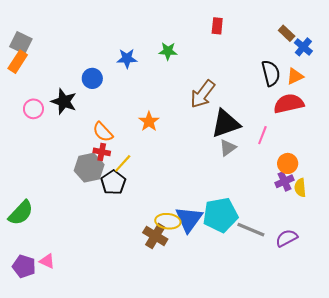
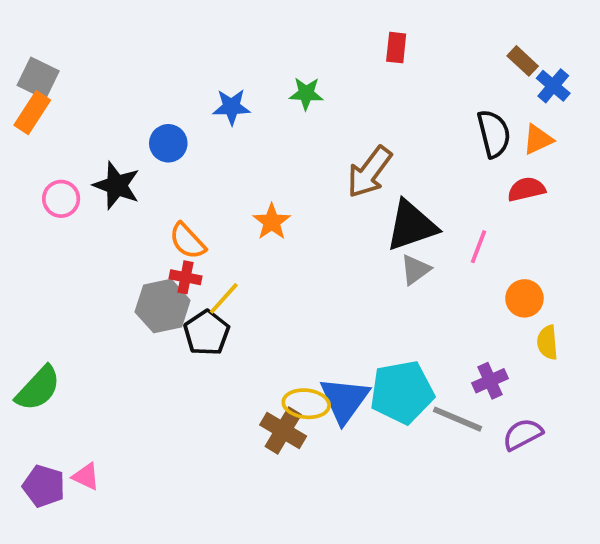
red semicircle: (289, 104) -> (526, 189), size x0.7
purple cross: (284, 181) -> (490, 381), moved

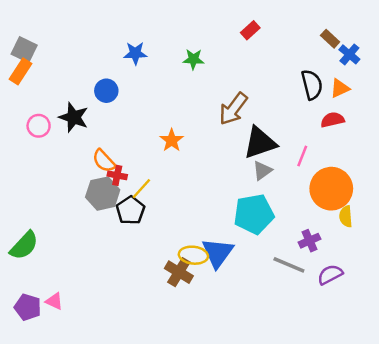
red rectangle: (396, 48) -> (250, 30), turned 42
blue star: (231, 107) -> (135, 53), moved
orange semicircle: (187, 241) -> (104, 161), moved
orange circle: (524, 298) -> (331, 189), size x1.8
cyan pentagon: (402, 392) -> (254, 214), moved

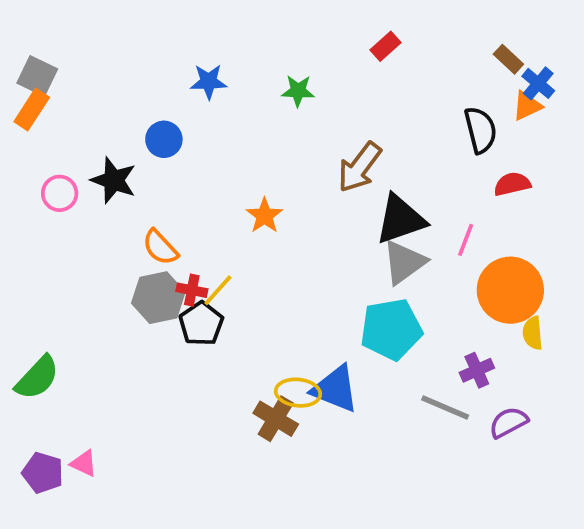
orange triangle: (340, 88) -> (527, 106), moved
gray triangle: (262, 171) -> (404, 262), size x1.5
red cross: (117, 175) -> (192, 290), moved
blue triangle: (218, 253) -> (335, 389), turned -44

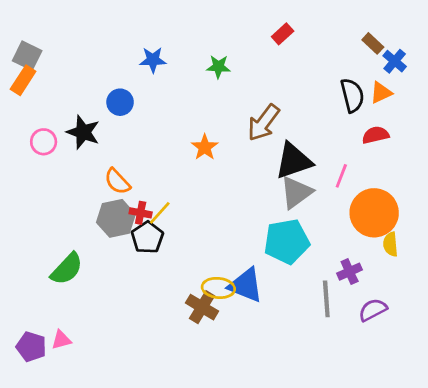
orange triangle: (527, 106) -> (381, 93), moved
orange star: (264, 216) -> (205, 147), moved
green semicircle: (37, 378) -> (67, 269), moved
gray line: (445, 408) -> (326, 299), turned 63
pink triangle: (84, 463) -> (61, 340), turned -40

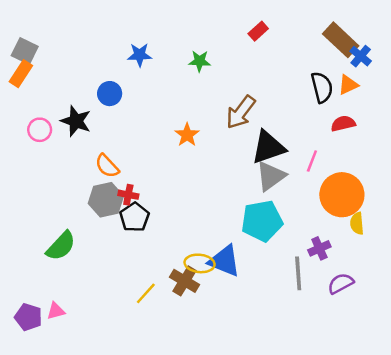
brown rectangle: (373, 43) -> (341, 40), size x1.8
yellow line: (160, 213) -> (146, 293), moved

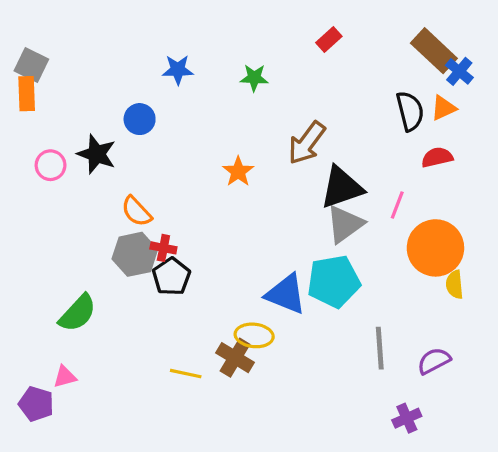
orange rectangle: (21, 74) -> (27, 94), turned -35
purple cross: (319, 248) -> (407, 418), moved
blue triangle: (225, 261) -> (286, 294), moved
yellow line: (146, 293) -> (186, 374), turned 60
pink triangle: (56, 311) -> (65, 377), moved

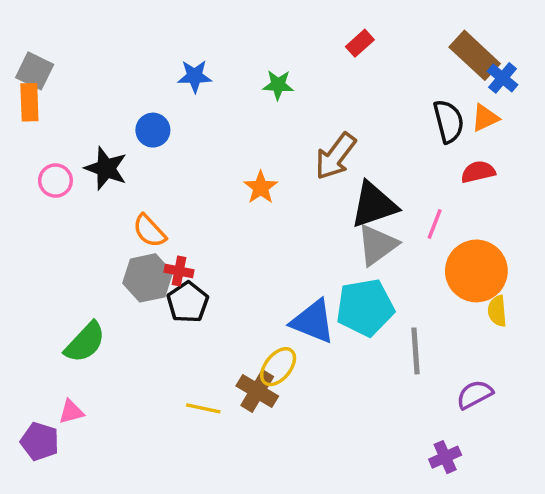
yellow ellipse: (254, 335) -> (278, 367), turned -57
gray line: (380, 348) -> (415, 351), moved

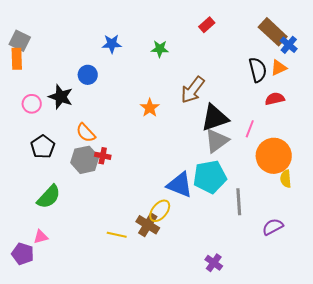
black pentagon: (188, 302) -> (43, 147), moved
purple cross: (445, 457) -> (214, 263), moved, turned -30

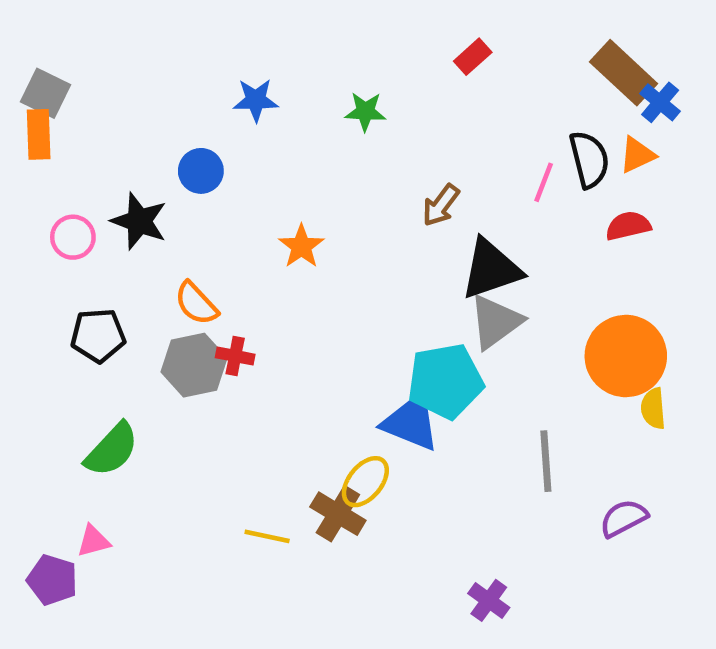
brown arrow: (193, 90) -> (441, 205), size x0.7
orange star: (150, 108) -> (301, 246), moved
pink line: (250, 129) -> (544, 182), moved
black pentagon: (43, 147) -> (98, 335), turned 30
cyan pentagon: (210, 177) -> (445, 381), moved

